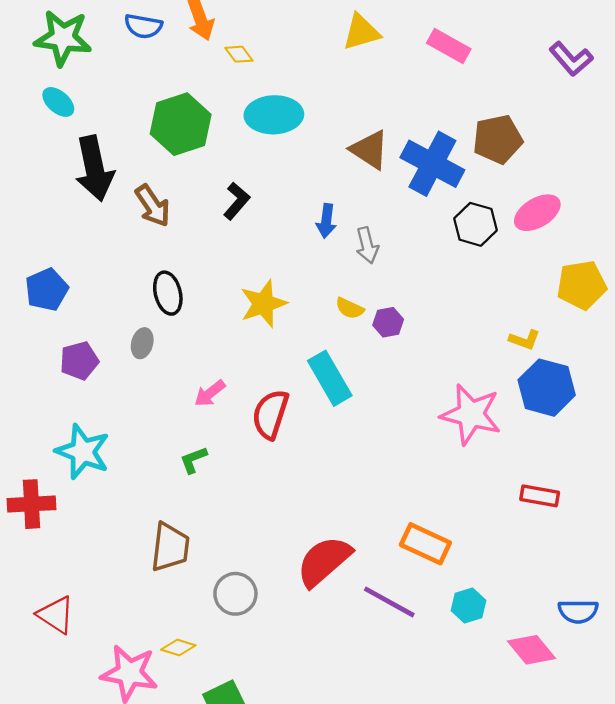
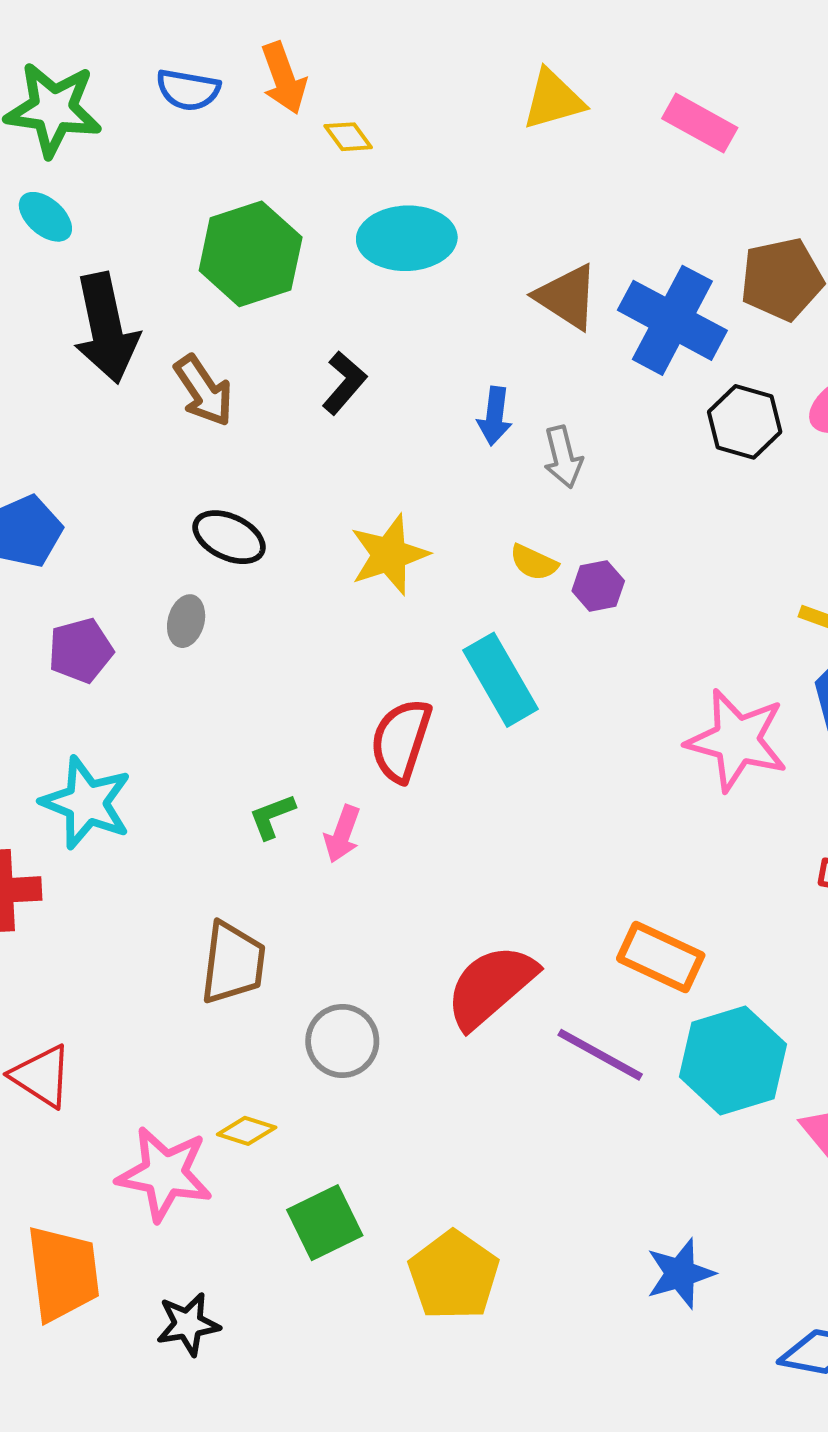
black ellipse: (168, 293) -> (229, 537), turned -51
pink arrow: (210, 393) -> (342, 834), moved, turned -32
cyan hexagon: (469, 605) -> (733, 1061), size x1.8

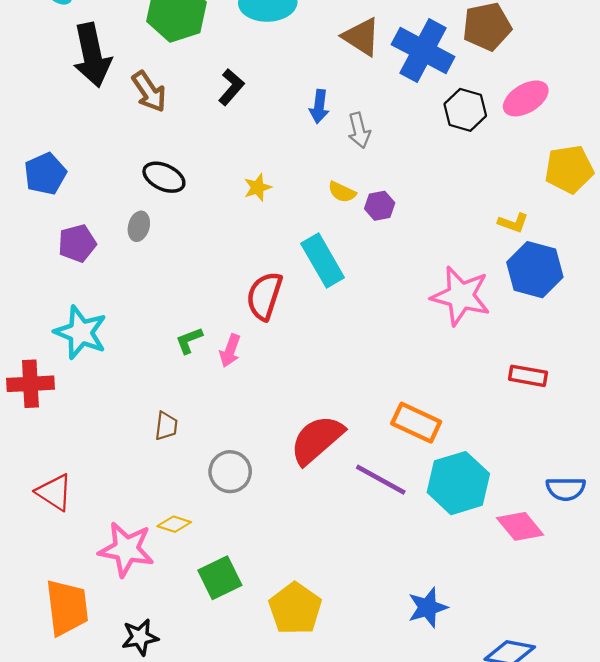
yellow star: (389, 555) -> (258, 187), size x0.6
brown trapezoid: (233, 963) -> (166, 426), size x0.6

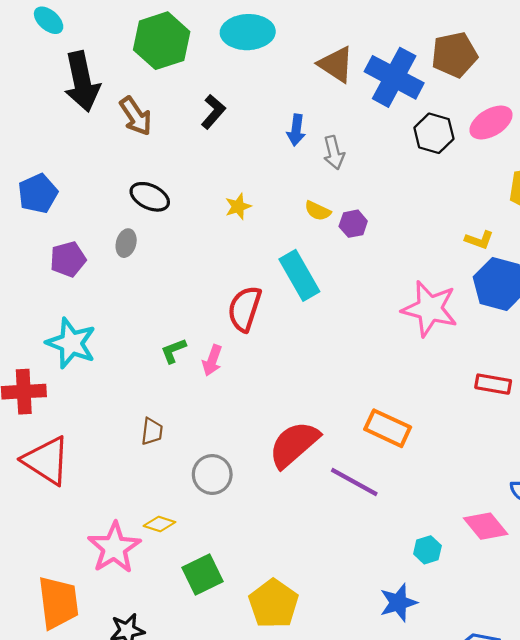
cyan hexagon: (458, 483) -> (427, 550), moved, size x0.5
red triangle: (54, 492) -> (46, 461), moved, size x1.4
pink star: (126, 549) -> (114, 548), turned 30

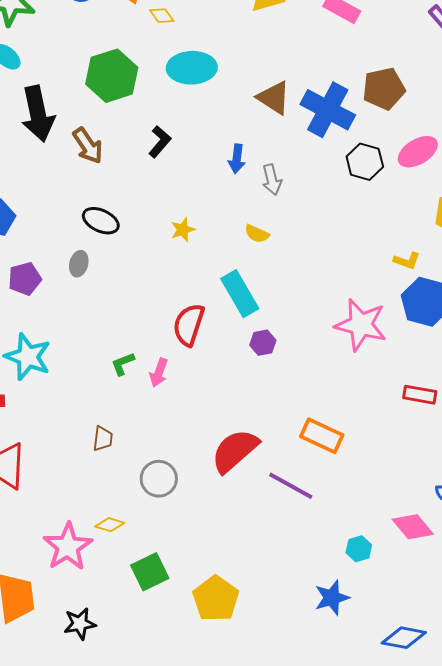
purple hexagon: (353, 224) -> (263, 343), moved

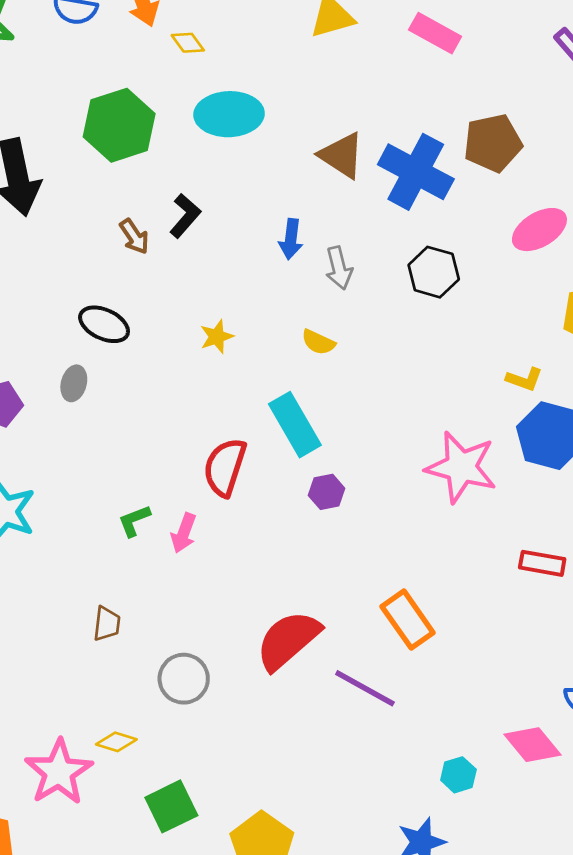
brown arrow: (88, 146) -> (134, 236), moved, size x0.7
black hexagon: (365, 162) -> (434, 272), moved
orange rectangle: (322, 436) -> (408, 620), turned 30

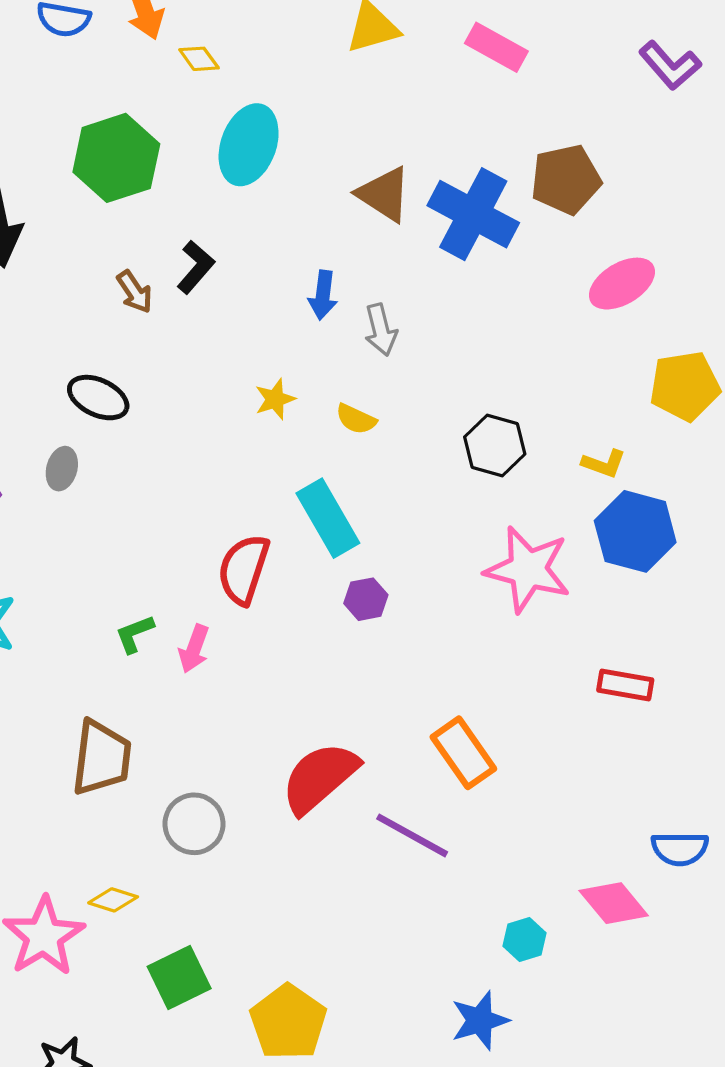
cyan ellipse: (229, 114) -> (249, 145), turned -68
black hexagon: (434, 272) -> (495, 445), moved
yellow star: (217, 337) -> (275, 399), moved
brown trapezoid: (107, 624) -> (101, 758), size x1.8

